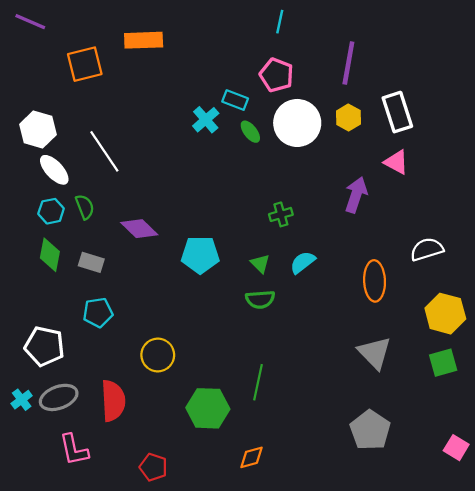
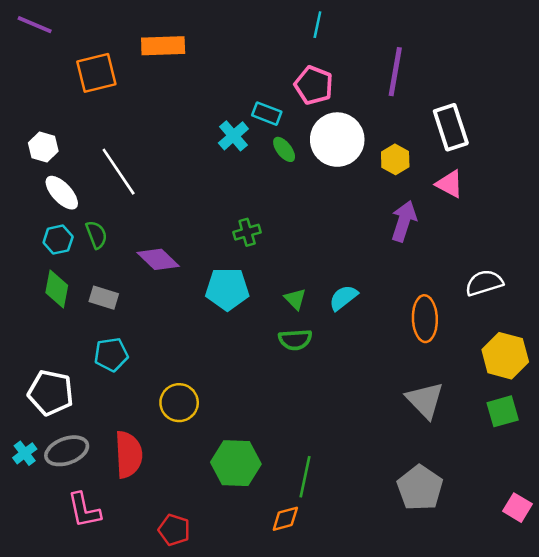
yellow hexagon: (348, 118) -> (395, 159), moved
white hexagon: (38, 129) -> (43, 147), size x0.7
green cross: (281, 214) -> (247, 232), moved
green line: (258, 382) -> (305, 477), moved

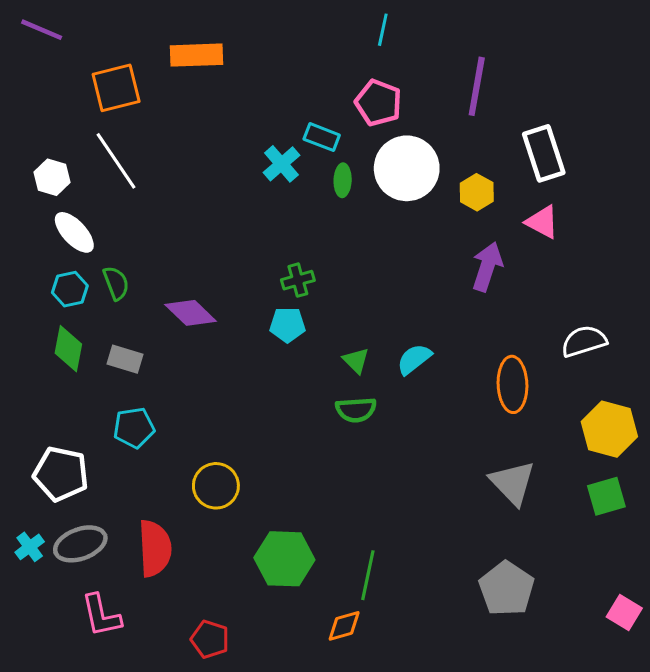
green ellipse: (284, 149) -> (343, 180), turned 40
white line: (119, 172) -> (116, 161), moved
cyan pentagon: (227, 289) -> (287, 325), moved, size x0.7

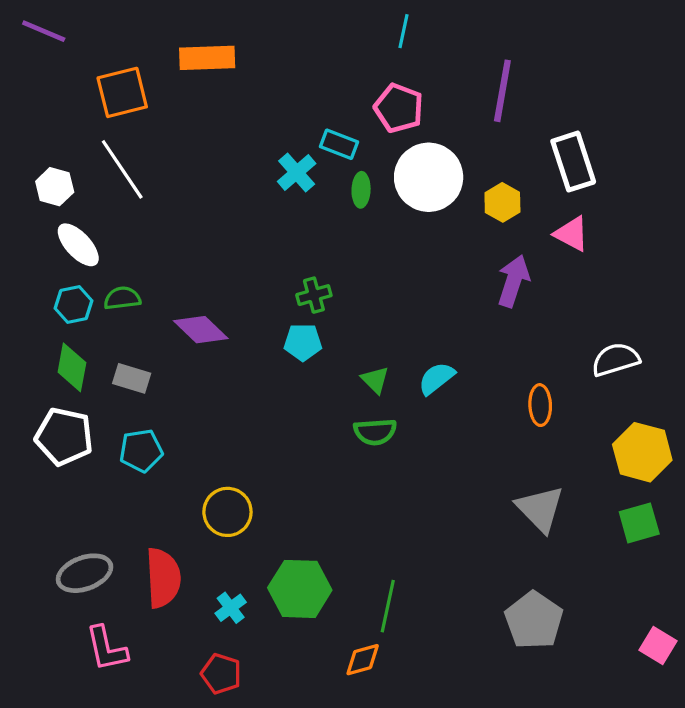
green semicircle: (116, 283) -> (122, 298), turned -76
orange ellipse: (512, 384) -> (540, 405), size x0.7
white pentagon: (61, 474) -> (64, 436), moved
cyan cross: (30, 547) -> (231, 608), moved

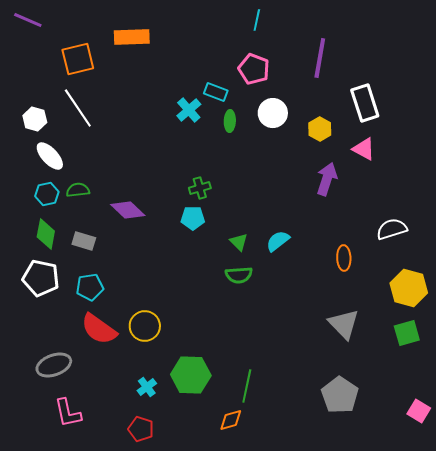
white circle: (429, 177) -> (273, 113), size x0.7
red semicircle: (163, 578) -> (99, 329), moved, turned 129

